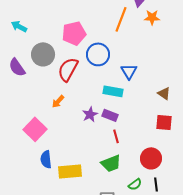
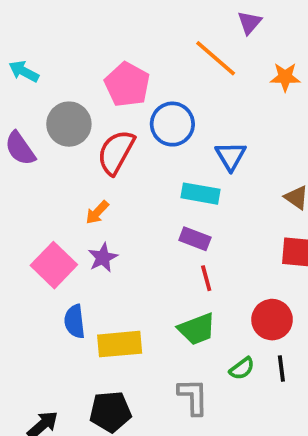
orange star: (152, 17) -> (285, 77), moved
orange line: (121, 19) -> (216, 58), turned -70
pink pentagon: (74, 33) -> (127, 85), turned -30
purple star: (90, 114) -> (103, 258), moved

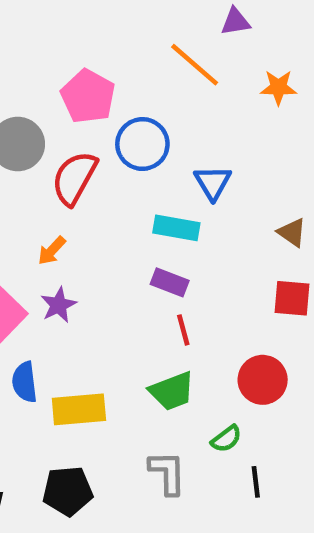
purple triangle: (249, 23) -> (235, 22), turned 40
black line: (281, 368) -> (256, 482), moved

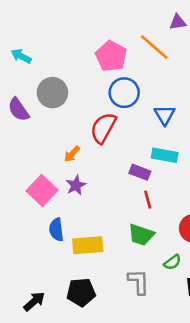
pink pentagon: (88, 96) -> (111, 56), moved
red semicircle: (74, 178) -> (103, 128), moved
cyan rectangle: (176, 228) -> (165, 155), moved
green trapezoid: (172, 391) -> (141, 235), turned 40

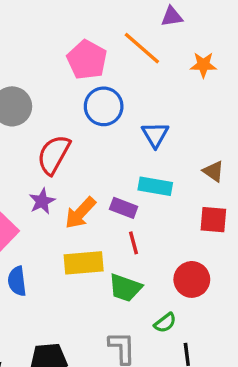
red semicircle: (103, 128) -> (54, 155), moved
orange arrow: (72, 154) -> (80, 213), moved, size x1.5
purple star: (76, 185) -> (42, 201), moved
yellow rectangle: (88, 245) -> (84, 263), moved

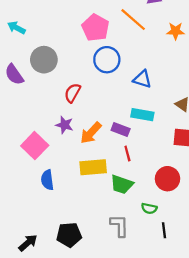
blue triangle: (155, 135) -> (142, 79), turned -42
red semicircle: (54, 155) -> (73, 93), size x0.7
purple star: (42, 201) -> (64, 125), turned -30
green semicircle: (165, 323) -> (149, 208), turned 49

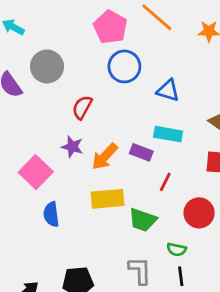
red line: (127, 154) -> (165, 182), moved, turned 42
black line: (164, 230) -> (181, 276), moved

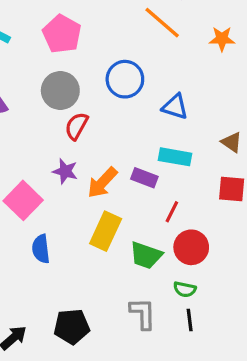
pink pentagon: (110, 27) -> (62, 34), moved
gray circle: (47, 66) -> (60, 91), moved
yellow rectangle: (108, 199) -> (106, 231), turned -60
red circle: (199, 213) -> (191, 247), moved

